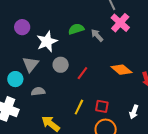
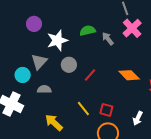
yellow line: (79, 107) -> (83, 109), turned -70

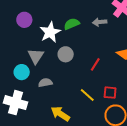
green semicircle: (88, 31) -> (72, 24), moved
gray arrow: (108, 39) -> (100, 22), turned -48
red line: (90, 75) -> (95, 64), moved

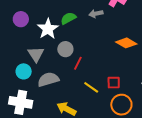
red line: (95, 64) -> (78, 63), moved
gray semicircle: (45, 83) -> (48, 79), size x1.5

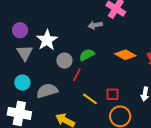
green semicircle: (68, 18) -> (87, 55), moved
gray triangle: (36, 54) -> (25, 53), moved

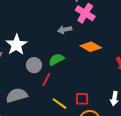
orange diamond: (125, 55) -> (91, 47), moved

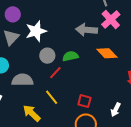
gray arrow: (65, 30) -> (86, 30), size x1.5
yellow line: (60, 104) -> (52, 97), moved

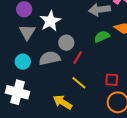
green semicircle: (70, 56) -> (102, 36), moved
gray semicircle: (22, 80) -> (50, 58), moved

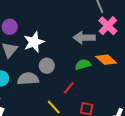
red line: (78, 58) -> (69, 88), moved

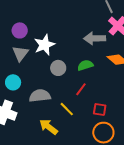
green semicircle: (83, 65) -> (85, 65), moved
gray semicircle: (28, 79) -> (40, 96), moved

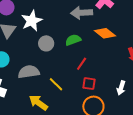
red line: (81, 89) -> (82, 64), moved

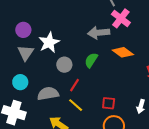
green semicircle: (73, 40) -> (91, 60), turned -35
red line: (82, 64) -> (75, 85), moved

